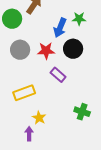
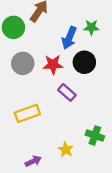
yellow star: (39, 118) -> (66, 149), moved
purple arrow: (29, 134) -> (33, 161), turned 64

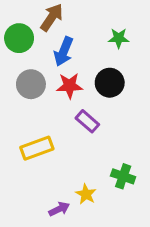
blue arrow: (69, 38) -> (64, 51), moved
purple arrow: (33, 161) -> (59, 209), moved

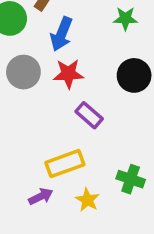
black circle: (110, 83) -> (134, 75), moved
yellow rectangle: (37, 148) -> (65, 164), moved
purple arrow: (59, 209) -> (41, 196), moved

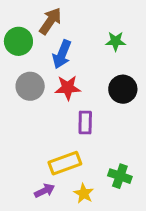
purple rectangle: (89, 115) -> (85, 122), turned 50

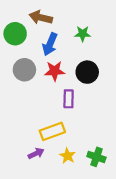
brown arrow: (50, 21) -> (41, 17), turned -110
green star: (116, 41) -> (83, 34), moved
black circle: (123, 89) -> (87, 72), moved
green cross: (120, 176) -> (96, 157), moved

